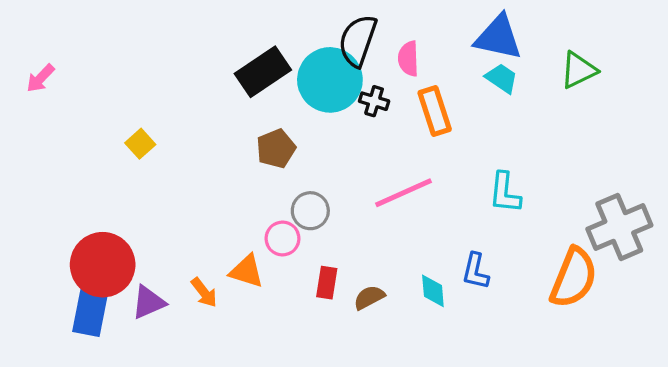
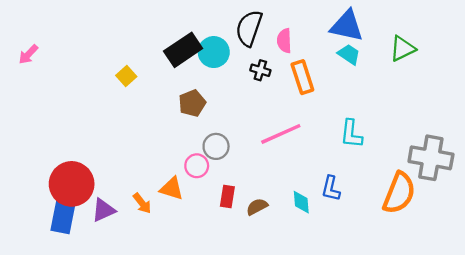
cyan circle: (330, 80) -> (214, 52), moved, size x0.7
yellow square: (140, 144) -> (126, 76), moved
gray cross: (619, 227) -> (431, 158), turned 33

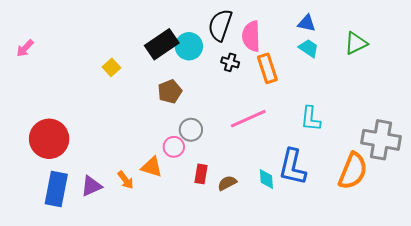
blue triangle: (347, 26) -> (307, 23), size x0.6
pink semicircle: (284, 41) -> (251, 36), size x1.4
red circle: (72, 184) -> (49, 139), moved
blue L-shape: (331, 188) -> (292, 167), size x1.6

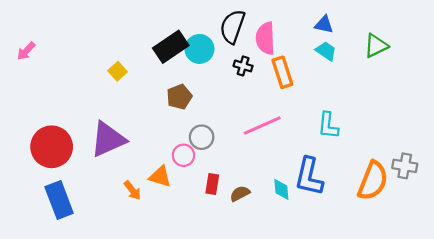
gray cross: (381, 140) -> (405, 166), moved, size x0.6
purple triangle: (91, 186) -> (108, 139), moved, size x1.6
blue rectangle: (56, 189) -> (59, 200), turned -32

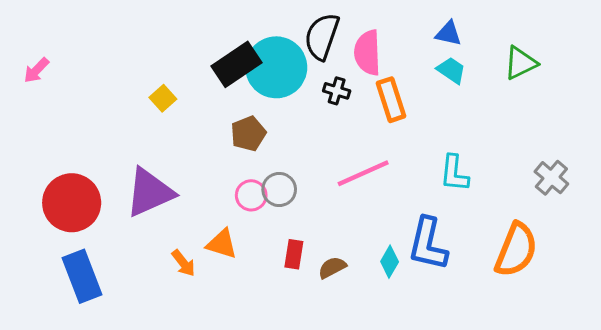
cyan circle: (199, 49) -> (276, 67), size x1.5
pink circle: (183, 155) -> (251, 195), moved
gray cross: (405, 166) -> (551, 178), moved, turned 30
cyan diamond: (281, 189) -> (390, 262), turned 35

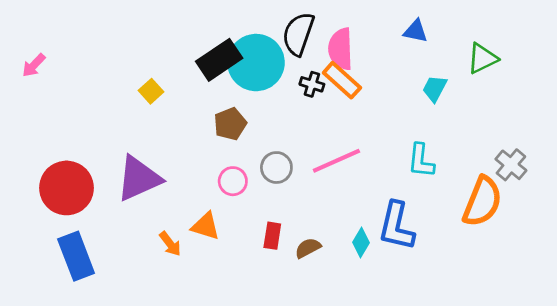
cyan trapezoid: (451, 70) -> (435, 88), moved, turned -96
orange rectangle: (391, 100) -> (342, 80), moved, turned -30
gray circle: (279, 189) -> (276, 168), moved
orange semicircle: (516, 250) -> (482, 202), moved

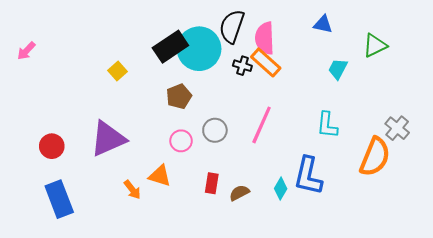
pink line: (336, 161) -> (262, 125), turned -42
red circle: (66, 188) -> (52, 146), size x0.6

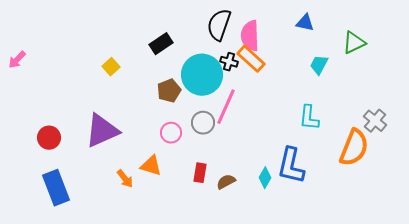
black rectangle: (170, 47) -> (161, 44), size x0.7
cyan circle: (199, 49) -> (202, 75), moved
pink arrow: (26, 51) -> (17, 60), moved
pink line: (262, 125) -> (226, 107), moved

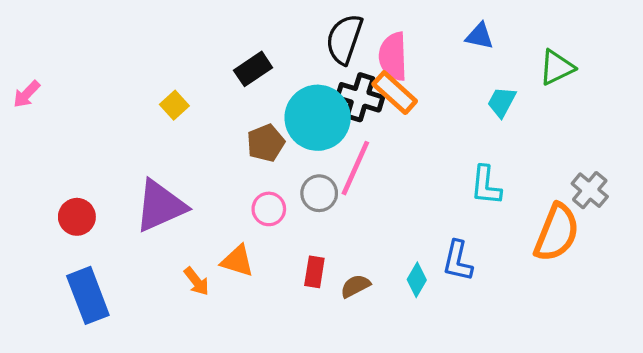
black cross: (229, 62) -> (360, 97), size x1.6
blue L-shape: (291, 166) -> (458, 261), size x0.7

